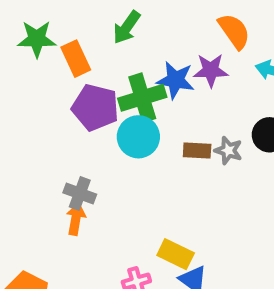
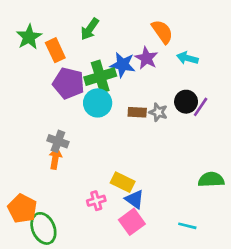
green star: (37, 39) -> (29, 37), turned -30
purple star: (211, 70) -> (146, 58), turned 30

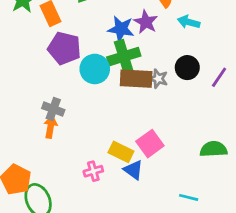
green cross: (100, 77) -> (124, 57), moved
purple line: (201, 107) -> (219, 77), moved
brown rectangle: (137, 112) -> (136, 79), size x1.6
pink square: (132, 222) -> (150, 144), moved

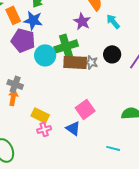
cyan arrow: (189, 22) -> (113, 21), turned 35
blue star: (121, 29) -> (33, 20), moved
yellow rectangle: (121, 152) -> (40, 115), moved

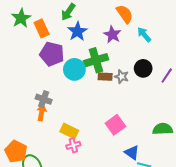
blue star: (33, 20) -> (77, 31), moved, turned 30
brown rectangle: (75, 62) -> (105, 77), size x0.6
blue triangle: (73, 128) -> (132, 153), moved

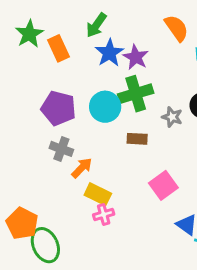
purple star: (112, 35) -> (136, 57), moved
purple pentagon: (52, 54) -> (58, 108), moved
brown rectangle: (105, 77) -> (137, 139), moved
orange arrow: (42, 113) -> (82, 168), moved, turned 35

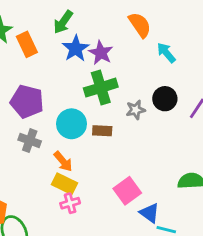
cyan circle: (105, 107) -> (71, 124), moved
gray star: (172, 117) -> (136, 110), turned -30
orange arrow: (82, 168) -> (63, 161), moved, turned 95
pink square: (163, 185) -> (127, 191), moved

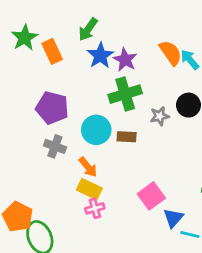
orange semicircle: (140, 25) -> (171, 53), moved
blue triangle: (150, 213) -> (173, 218), turned 35

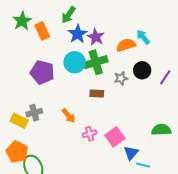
orange semicircle: (171, 53) -> (126, 45), moved, turned -72
cyan circle: (96, 130) -> (75, 62), moved
gray cross: (55, 146) -> (34, 113), moved, turned -35
yellow rectangle: (89, 189) -> (19, 121), moved
pink cross: (95, 208) -> (90, 134), moved

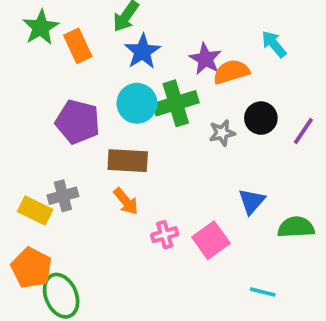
purple star: (96, 37) -> (205, 59), moved
cyan arrow: (143, 37) -> (274, 44), moved
brown rectangle: (97, 93) -> (128, 161), moved, size x1.5
blue triangle: (131, 153) -> (252, 201), moved

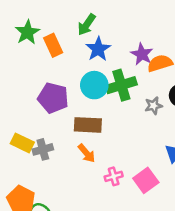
yellow rectangle: (35, 211) -> (22, 143), moved

